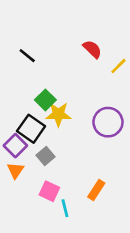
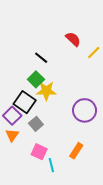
black line: (27, 56) -> (41, 58), moved
purple circle: (108, 122) -> (85, 110), moved

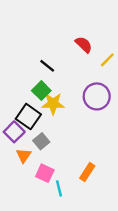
purple circle: (85, 110) -> (97, 96), moved
orange triangle: (12, 135) -> (24, 155), moved

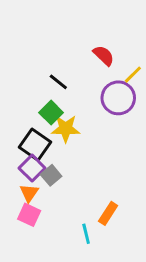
purple circle: (97, 96) -> (118, 98), moved
purple square: (14, 132) -> (32, 168), moved
pink square: (45, 173) -> (29, 215), moved
cyan line: (59, 188) -> (86, 234), moved

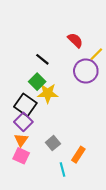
gray square: (51, 175) -> (53, 143), moved

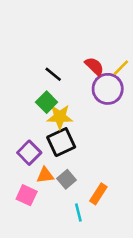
red semicircle: (75, 40) -> (94, 66), moved
black square: (25, 105) -> (61, 142), moved, turned 30
orange triangle: (21, 140) -> (45, 175), moved, turned 48

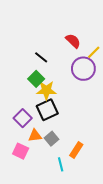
red semicircle: (94, 66) -> (73, 41), moved

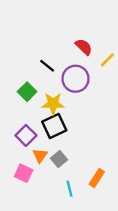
purple circle: (83, 69) -> (76, 79), moved
green square: (36, 79) -> (27, 92), moved
orange triangle: (35, 136) -> (40, 156), turned -48
orange rectangle: (76, 150) -> (97, 178), moved

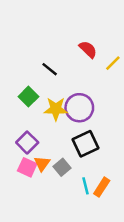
purple circle: (76, 79) -> (79, 108), moved
black square: (54, 126) -> (86, 144), moved
pink square: (24, 173) -> (27, 167), moved
cyan line: (70, 189) -> (86, 186), moved

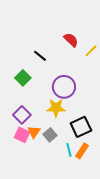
yellow star: (56, 109) -> (56, 108), moved
black square: (86, 144) -> (81, 127), moved

